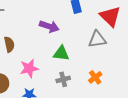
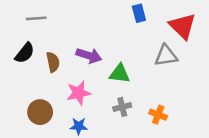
purple arrow: (49, 26) -> (89, 56), moved
orange cross: (95, 77) -> (158, 115), moved, turned -32

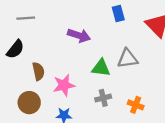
purple arrow: (89, 56) -> (79, 35), moved
gray triangle: (166, 56) -> (128, 59), moved
brown semicircle: (53, 62) -> (38, 71), moved

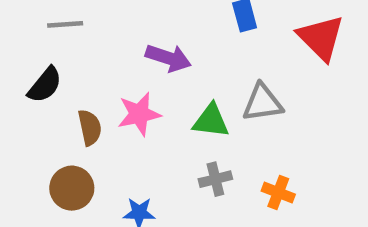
pink star: (64, 85) -> (139, 114), moved

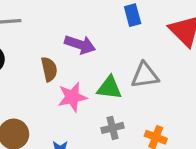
pink star: (139, 114) -> (72, 97), moved
brown semicircle: (90, 128) -> (49, 69), moved

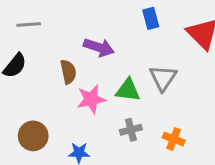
gray triangle: (145, 75) -> (163, 78), turned -48

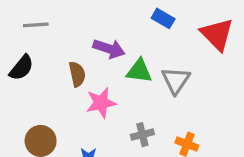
blue rectangle: (151, 18) -> (163, 18), turned -45
green triangle: (128, 90) -> (139, 71), moved

